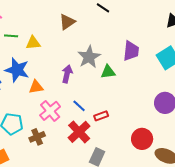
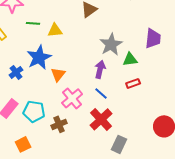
blue star: (17, 70) -> (39, 57), turned 30
purple arrow: (67, 74) -> (100, 69), moved
orange triangle: (36, 87) -> (58, 74), turned -42
red rectangle: (101, 116) -> (133, 83), moved

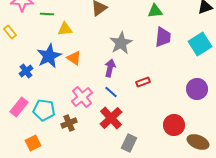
green line: (33, 23) -> (47, 14), moved
green triangle: (130, 59) -> (155, 11), moved
orange triangle: (58, 74) -> (74, 58), moved, turned -35

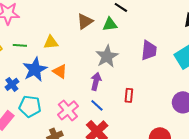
green triangle: (155, 11) -> (110, 24), moved
green line: (47, 14) -> (20, 45), moved
red rectangle: (143, 82) -> (129, 95), turned -64
cyan pentagon: (44, 110) -> (30, 106), moved

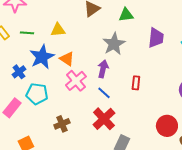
green triangle: (110, 24) -> (126, 15), moved
pink cross: (68, 110) -> (76, 81), moved

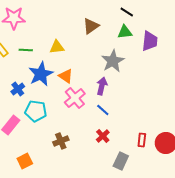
purple trapezoid: (156, 38) -> (150, 41), moved
red rectangle: (136, 83) -> (142, 140), moved
red cross: (104, 119) -> (103, 136), size x0.6

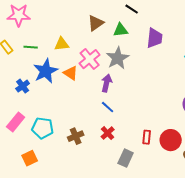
green triangle: (125, 32) -> (121, 30), moved
pink cross: (75, 98) -> (90, 59), moved
cyan pentagon: (36, 111) -> (43, 128), moved
brown cross: (61, 141) -> (76, 136), moved

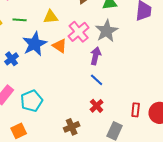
cyan pentagon: (43, 128) -> (32, 101), turned -30
brown cross: (76, 136) -> (72, 127), moved

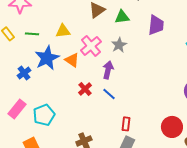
gray star: (107, 31) -> (119, 45), size x0.7
red cross: (97, 106) -> (85, 89), moved
red rectangle: (136, 110) -> (126, 124), moved

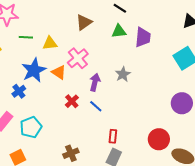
green triangle: (122, 17) -> (119, 31), moved
green line: (32, 34) -> (26, 37), moved
gray star: (119, 45) -> (123, 74), moved
blue cross: (24, 73) -> (19, 91), moved

